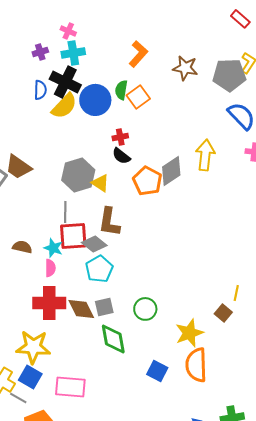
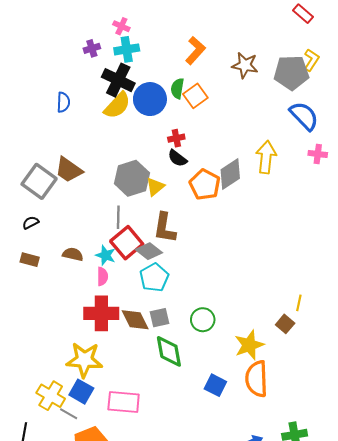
blue semicircle: (40, 90) -> (63, 102), moved
yellow triangle: (100, 183) -> (155, 187), turned 48
red square: (73, 236) -> (127, 243), turned -36

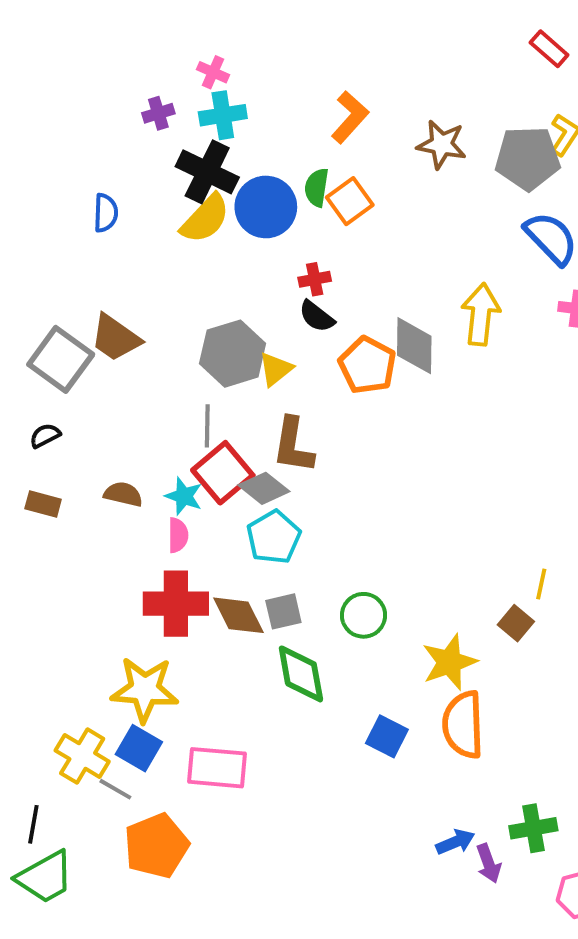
gray diamond: (230, 174) -> (414, 346), turned -56

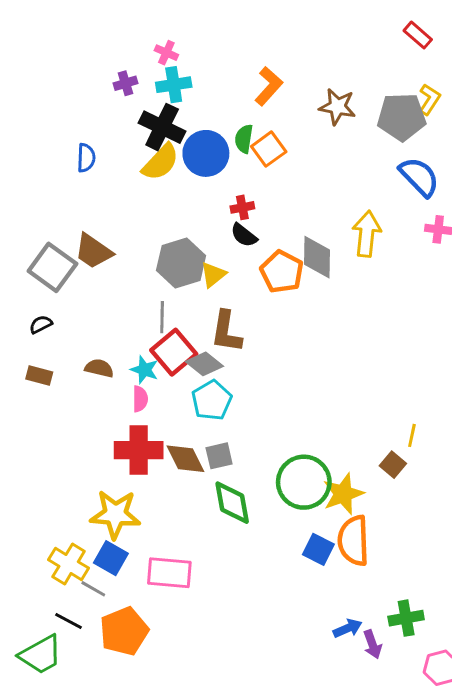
green circle: (363, 615) -> (304, 482), moved, size x1.6
blue square: (387, 736) -> (318, 549), moved
black line: (33, 824) -> (69, 621), moved, turned -72

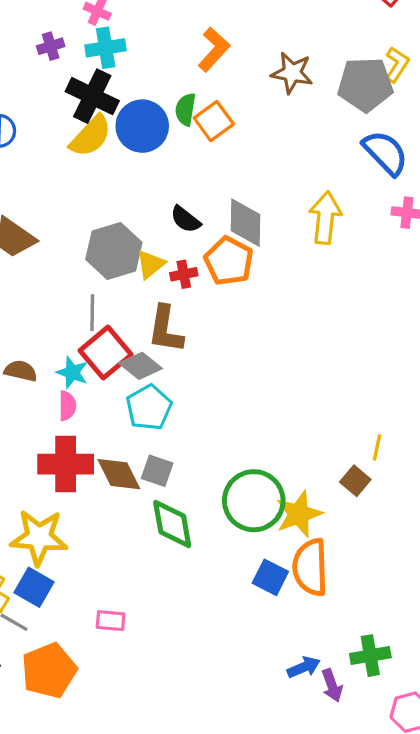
red cross: (242, 207) -> (184, 274), moved
gray diamond: (317, 257) -> (245, 223), moved
gray square: (219, 456) -> (157, 471), turned 32
pink rectangle: (169, 573) -> (111, 621), moved, size x0.6

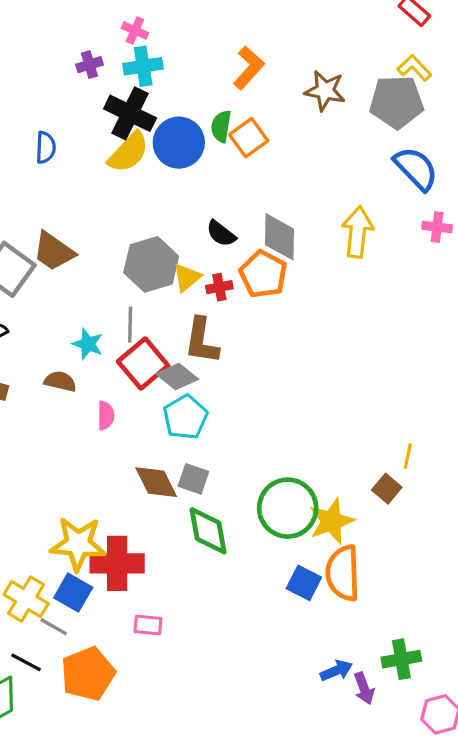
yellow L-shape: (397, 64) -> (414, 68), moved, turned -76
cyan star: (72, 372) -> (88, 344), moved
red cross: (66, 464) -> (117, 563), moved

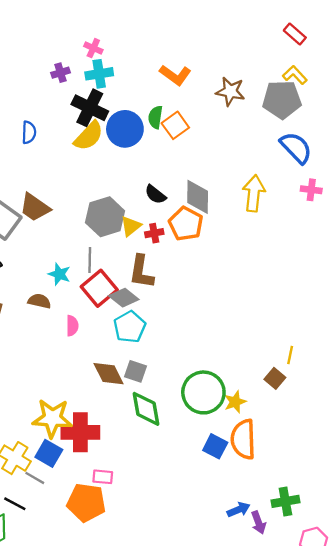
orange L-shape: (249, 68) -> (175, 75), turned 84
yellow star: (332, 521) -> (235, 402), size x0.7
orange pentagon: (88, 674) -> (86, 503), moved, turned 30

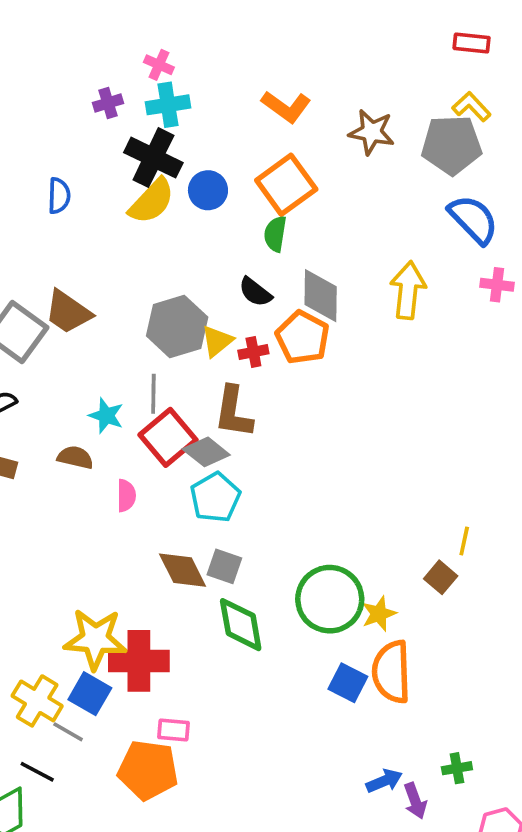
red rectangle: (295, 34) -> (472, 43), turned -35
green semicircle: (155, 117) -> (275, 234), moved
orange square: (175, 125) -> (286, 185), size x1.4
blue circle: (125, 129) -> (208, 190), size x0.7
green cross: (285, 501) -> (457, 768), size x0.7

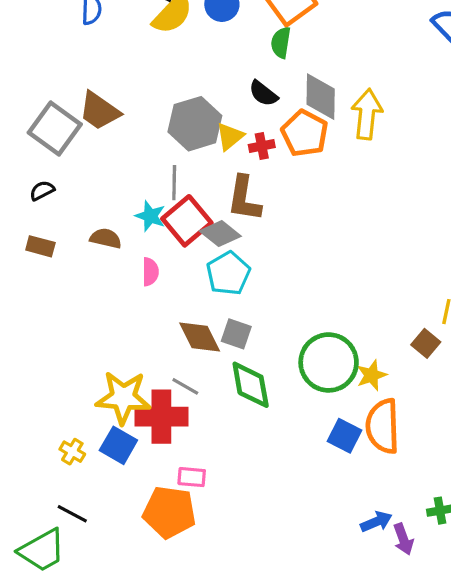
yellow arrow: (408, 290) -> (367, 114), moved
cyan star: (106, 416) -> (150, 216), moved
yellow cross: (37, 701) -> (72, 452), size x0.6
gray line: (68, 732) -> (185, 386), moved

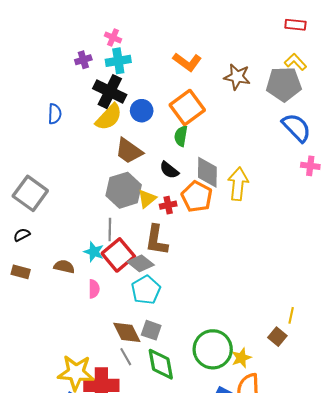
brown trapezoid: (99, 111) -> (129, 151), moved
gray line: (185, 386) -> (126, 357), moved, turned 30

